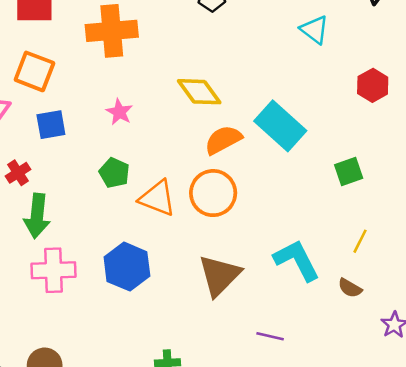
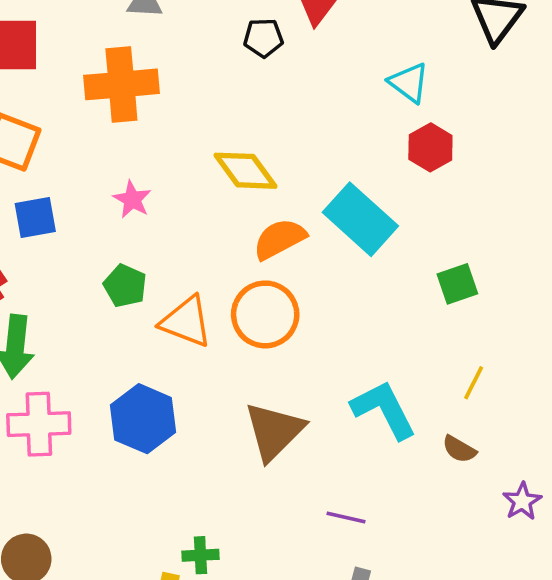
red hexagon: (373, 85) -> (430, 147), moved

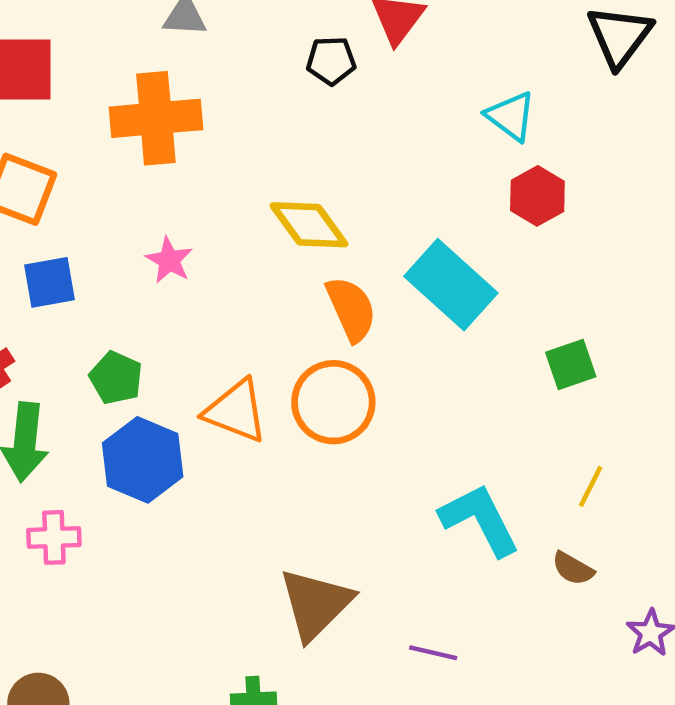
orange semicircle: (280, 239) -> (351, 309), turned 94
green pentagon: (125, 286) -> (116, 378), moved
blue hexagon: (143, 419) -> (143, 460), moved
pink cross: (39, 424) -> (54, 537), size x0.7
brown triangle: (274, 431) -> (316, 604), moved

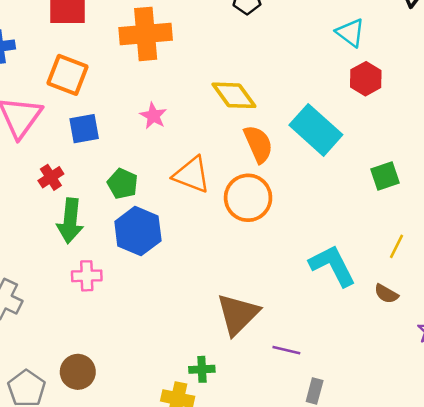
orange triangle: (236, 411) -> (192, 175), moved
purple line: (433, 653) -> (286, 350), moved

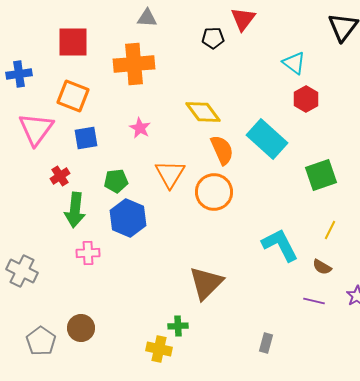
orange triangle: (192, 175) -> (170, 174), turned 40
green square: (385, 176) -> (321, 175), size x1.4
green pentagon: (123, 184) -> (116, 181), turned -30
purple line: (286, 350) -> (314, 301), moved

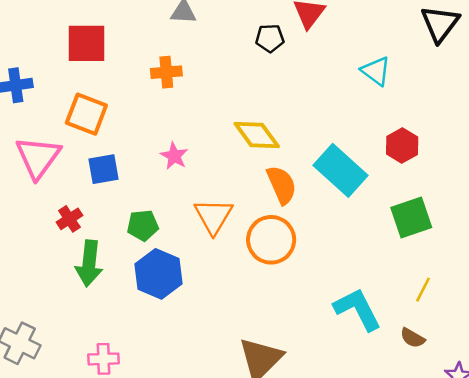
orange cross: (134, 64) -> (166, 72), size x0.6
red hexagon: (306, 99) -> (402, 146), moved
pink cross: (88, 253) -> (103, 359), moved

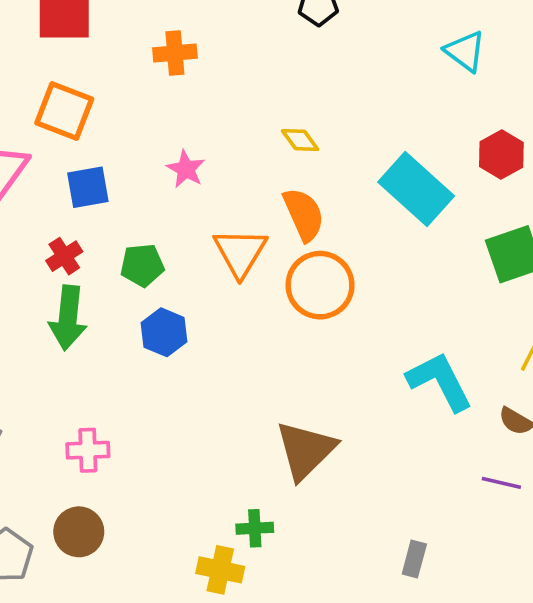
yellow diamond: (257, 135) -> (300, 140), size x0.6
orange semicircle: (282, 185) -> (304, 214), moved
red cross: (69, 219) -> (64, 256), moved
blue hexagon: (158, 274) -> (164, 332), size x0.7

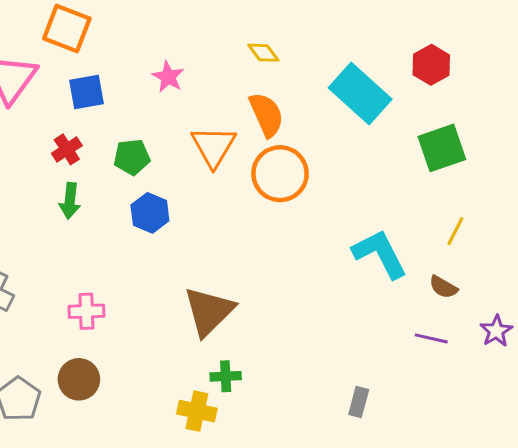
green arrow: (68, 318) -> (70, 201), size x0.7
brown triangle: (305, 450) -> (209, 311), moved

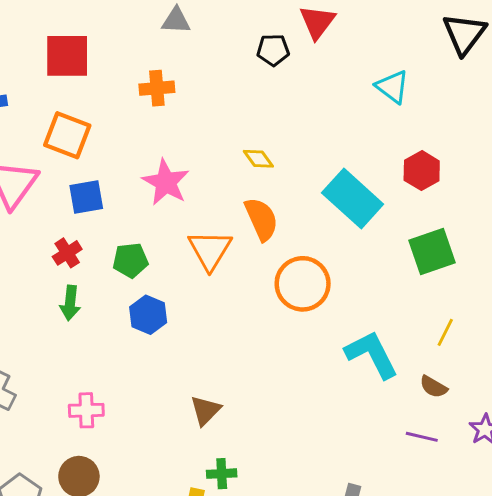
pink star: (168, 77) -> (166, 182), size x1.5
orange circle: (280, 174) -> (303, 284), moved
brown triangle: (209, 311) -> (205, 410), size x0.6

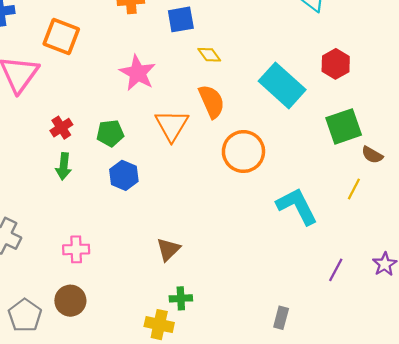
blue square: (86, 197) -> (181, 19), moved
brown semicircle: (433, 387) -> (372, 155), moved
purple line: (422, 437) -> (336, 270), turned -75

